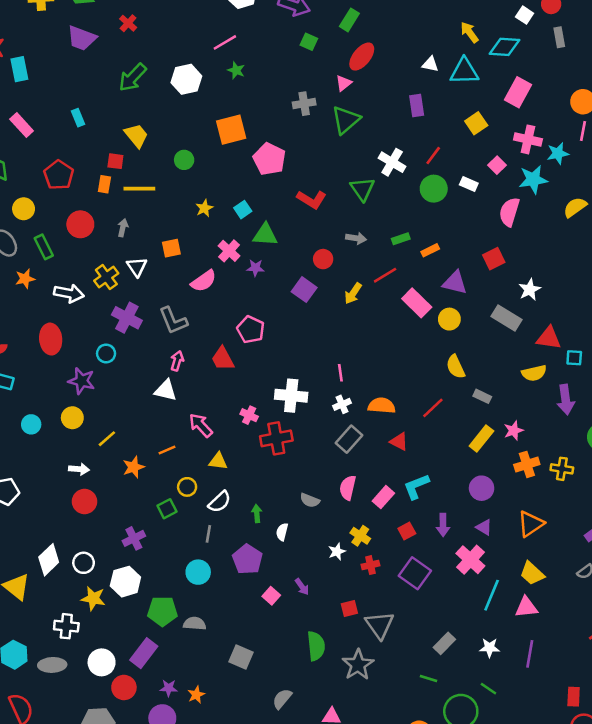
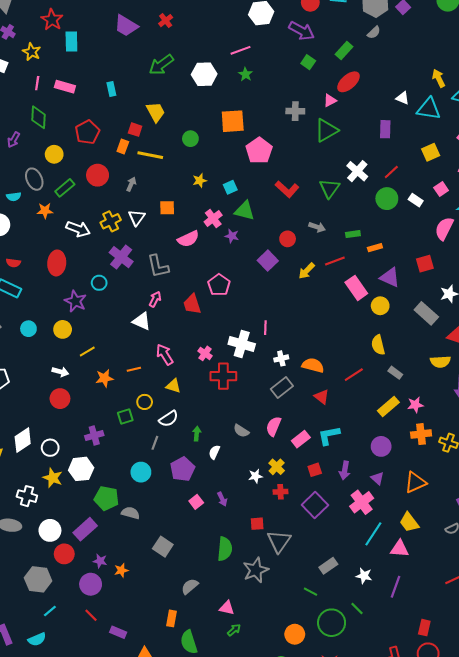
pink rectangle: (22, 125) -> (65, 87), turned -42
green rectangle: (44, 247) -> (65, 188), turned 66
pink line: (340, 373) -> (265, 328), moved

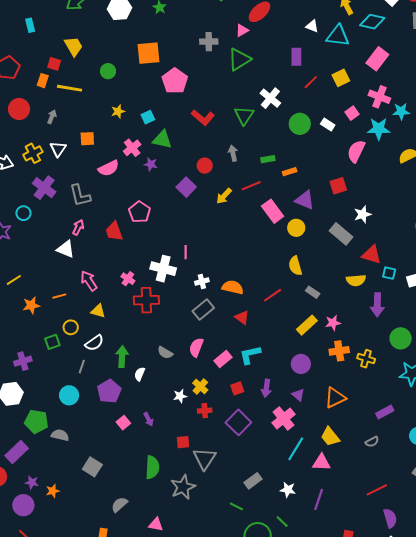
red line: (391, 172) -> (311, 82), moved
gray arrow: (317, 227) -> (233, 153), turned -119
green arrow: (197, 434) -> (122, 357), size x1.5

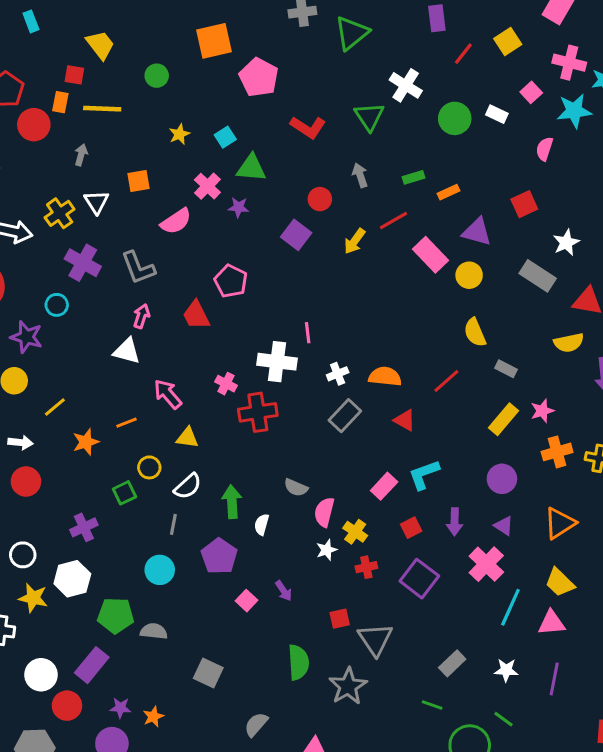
red circle: (19, 109) -> (34, 125), moved
pink semicircle: (356, 151) -> (545, 149), size x0.7
pink semicircle: (196, 347) -> (324, 512), moved

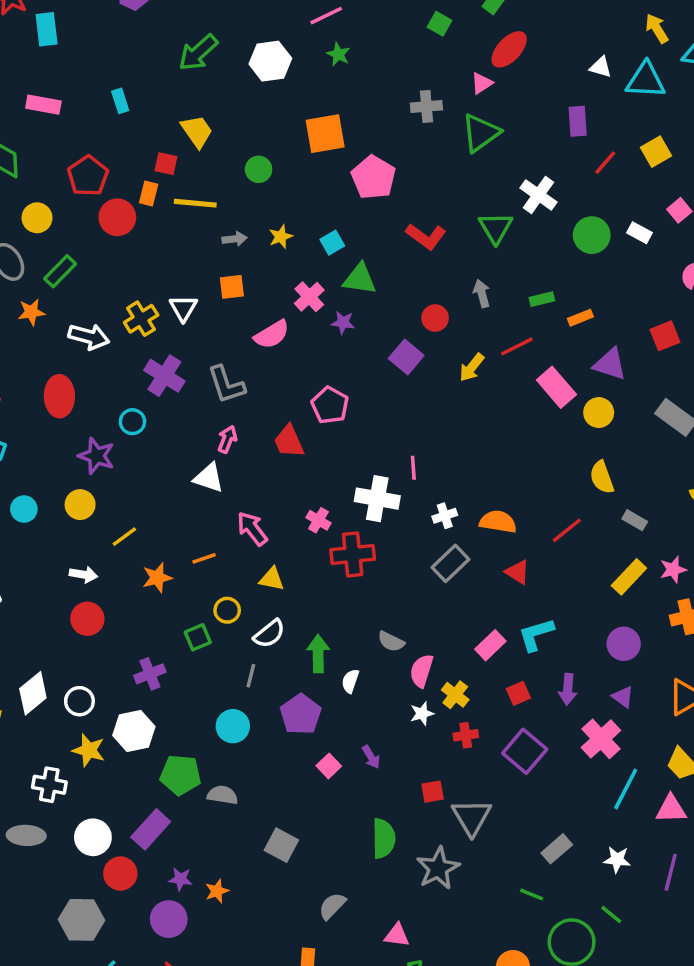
gray arrow: (81, 155) -> (235, 239), moved, turned 65

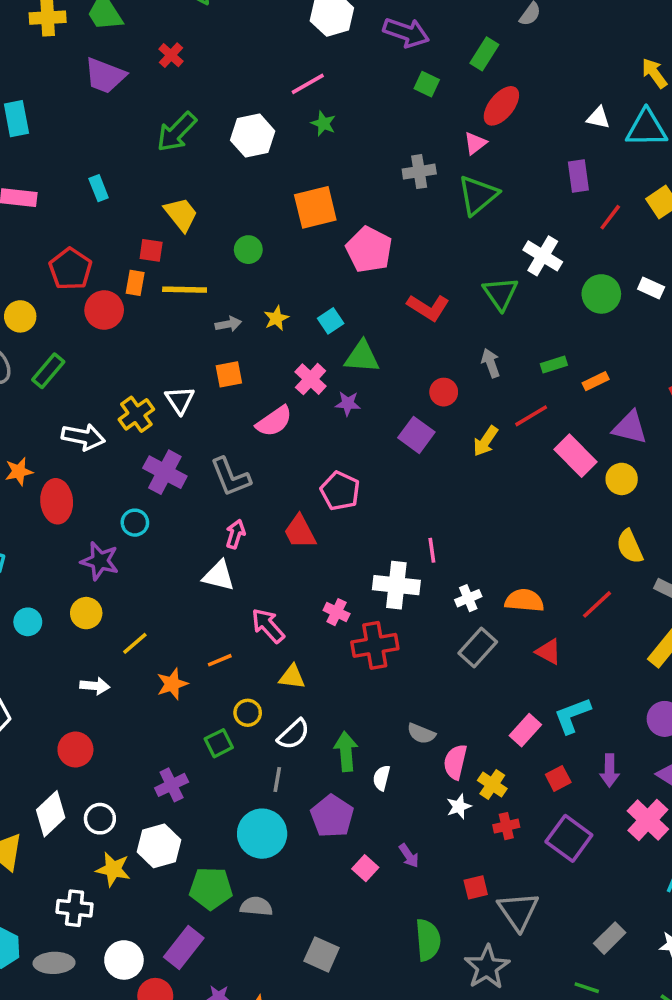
orange star: (31, 312) -> (19, 472), moved
red circle: (87, 619) -> (75, 750), moved
cyan circle: (233, 726) -> (262, 834), size x1.4

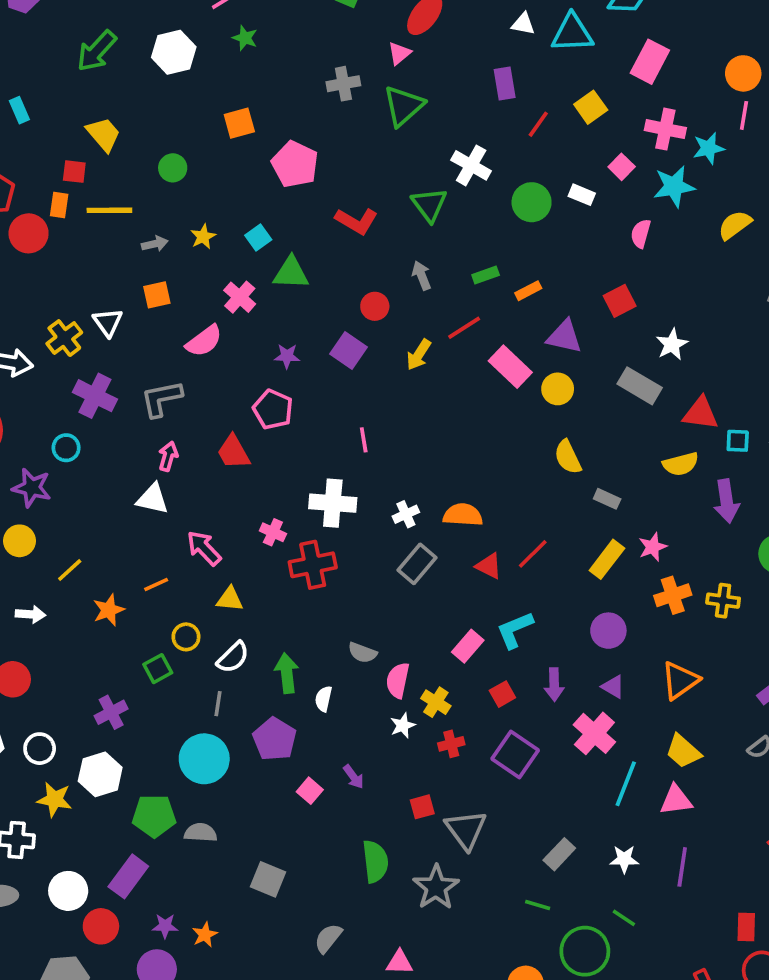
orange square: (315, 207) -> (239, 123), size x0.7
purple star: (348, 403) -> (287, 356), moved
gray L-shape: (230, 477) -> (161, 399), turned 102
pink line: (432, 550) -> (364, 440), moved
red line: (597, 604) -> (533, 554), moved

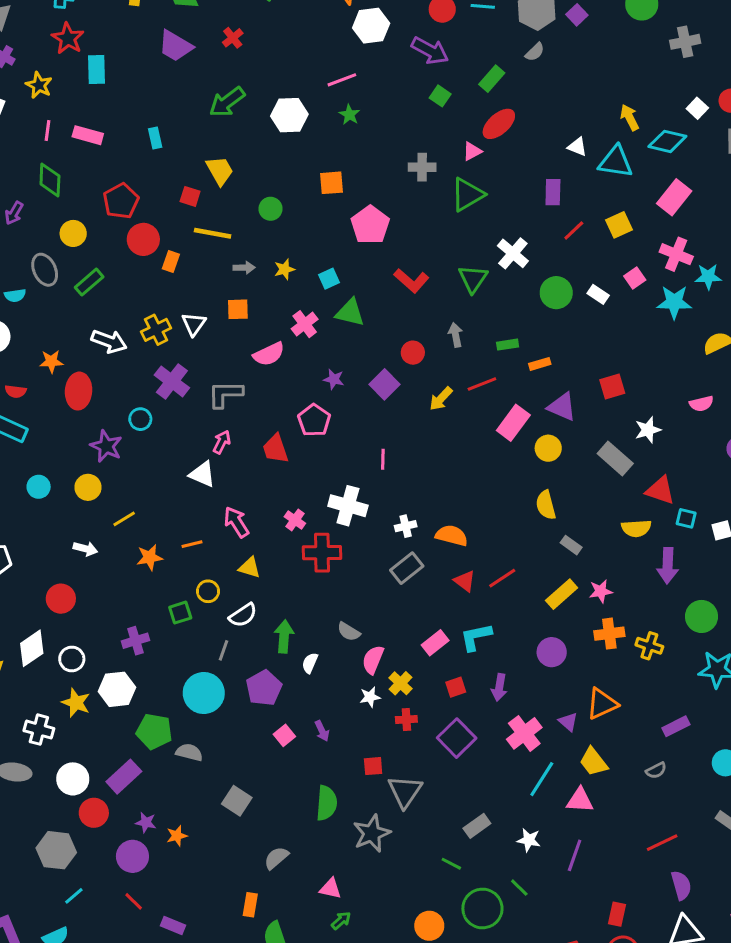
orange rectangle: (59, 205) -> (171, 262), moved
pink semicircle: (641, 234) -> (701, 404), moved, turned -130
pink rectangle: (510, 367) -> (513, 423), turned 72
purple triangle: (613, 687) -> (568, 722), moved

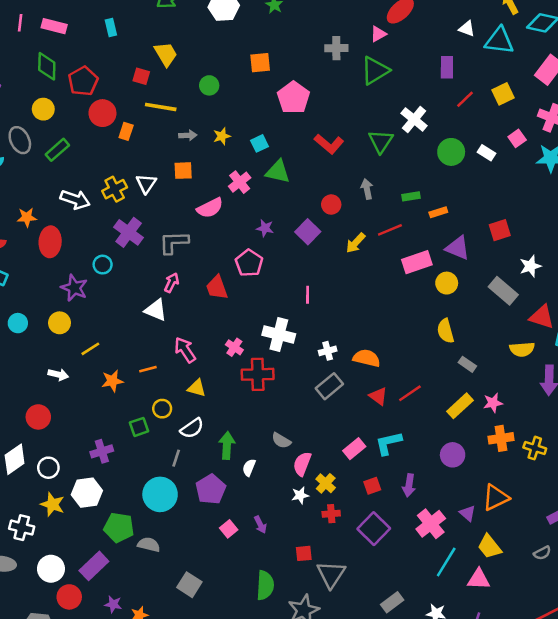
green diamond: (50, 180) -> (47, 66), moved
pink rectangle: (513, 423) -> (417, 262), turned 36

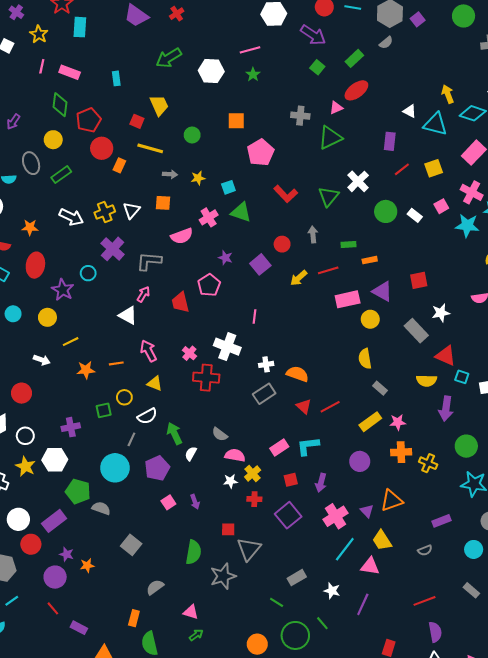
red ellipse: (50, 242) -> (35, 265), moved
green arrow: (227, 446) -> (174, 434), turned -35
pink semicircle: (302, 464) -> (235, 455), turned 72

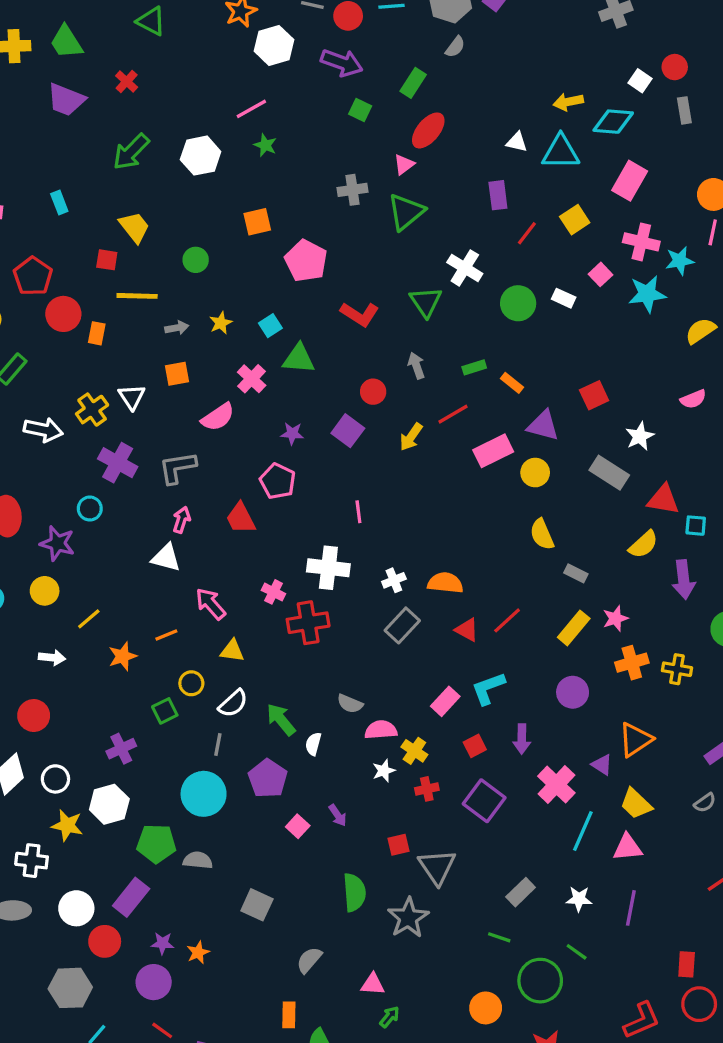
yellow arrow: (448, 94) -> (568, 102), turned -66
orange rectangle: (370, 260) -> (512, 383), turned 64
yellow semicircle: (426, 381) -> (643, 545), turned -30

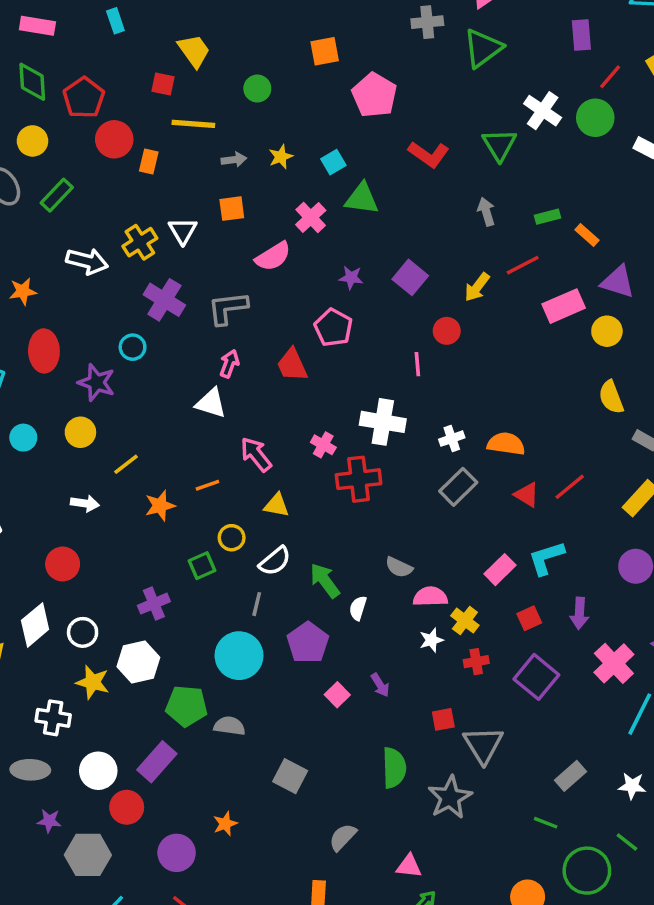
green circle: (518, 303) -> (595, 118), moved
red circle: (373, 392) -> (447, 331), moved
purple star: (162, 943) -> (49, 821), moved

